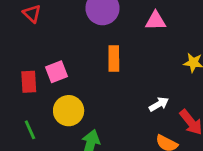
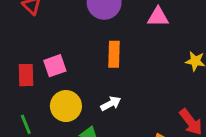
white arrow: (159, 104) -> (111, 104), moved

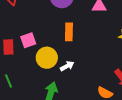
yellow circle: (66, 106) -> (47, 58), moved

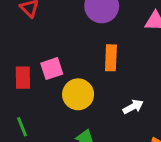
white arrow: (67, 66) -> (133, 107), moved

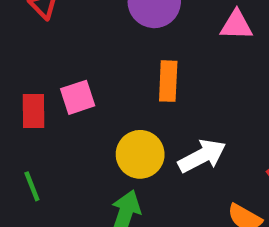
yellow circle: (78, 94) -> (140, 154), moved
white arrow: (133, 107) -> (202, 156), size x1.5

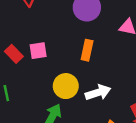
red rectangle: (33, 111) -> (14, 54), turned -54

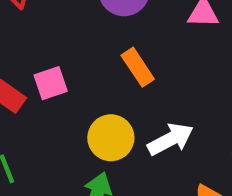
orange rectangle: (87, 50) -> (138, 67), turned -36

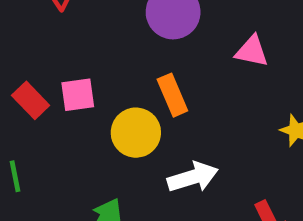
yellow circle: (111, 138) -> (136, 133), moved

